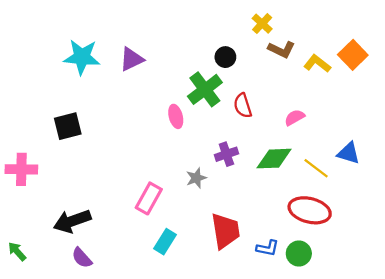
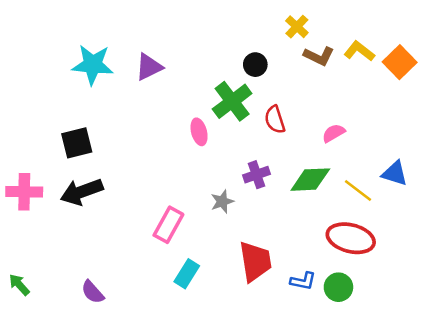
yellow L-shape: (317, 64) -> (359, 51), moved
black arrow: (72, 221) -> (82, 192), moved

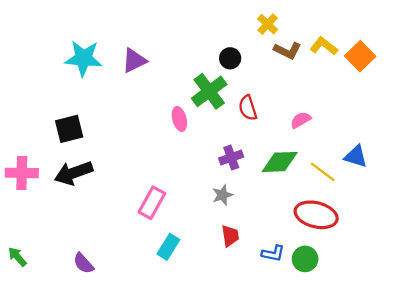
gray star: (222, 202) -> (222, 195), moved
red trapezoid: (255, 261) -> (230, 236), size x0.6

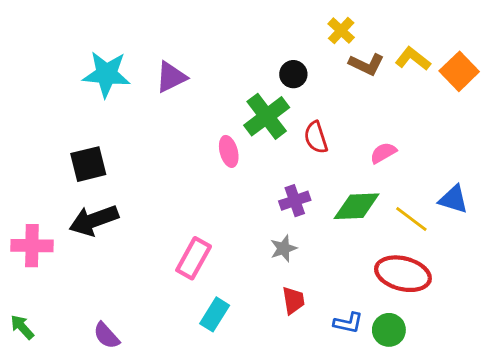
pink cross: (22, 173) -> (32, 246), moved

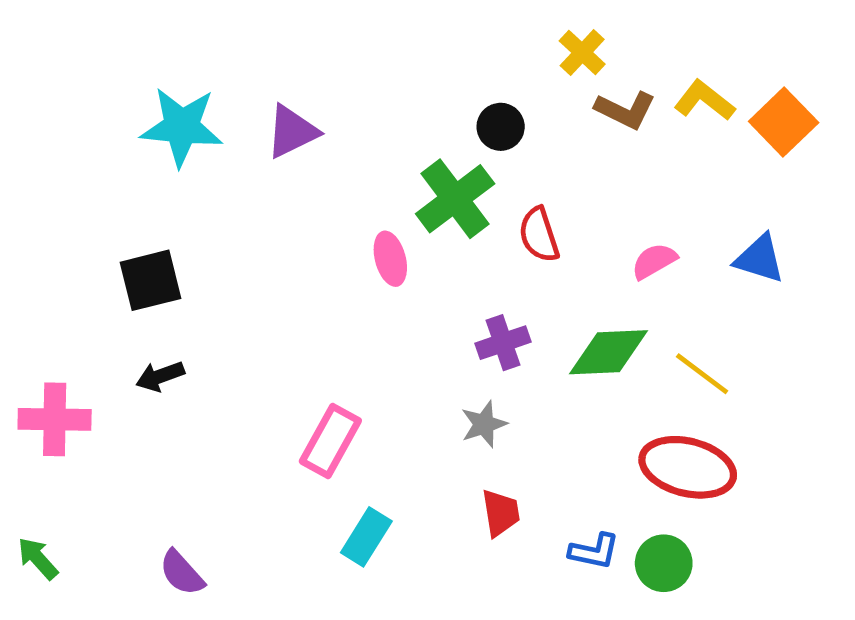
blue triangle: (454, 199) -> (760, 259), moved
black arrow: (94, 220) -> (160, 376), size x0.6

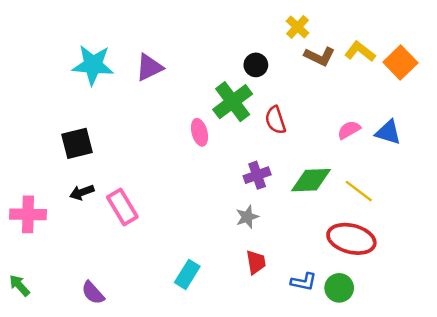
pink semicircle: (654, 261) -> (349, 130), moved
pink rectangle: (330, 441) -> (122, 207), moved, turned -60

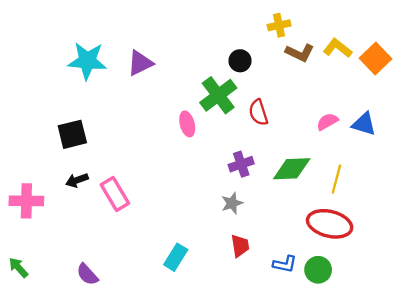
yellow cross: (298, 27) -> (279, 25), turned 35
yellow line: (359, 191) -> (336, 179), turned 68

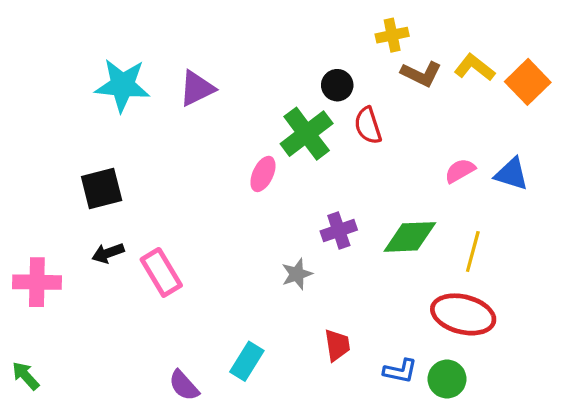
red semicircle: (258, 112) -> (368, 126), moved
pink ellipse: (187, 124) -> (263, 174), turned 40
gray star: (232, 203) -> (297, 274), moved
purple semicircle: (87, 274) -> (184, 385), moved

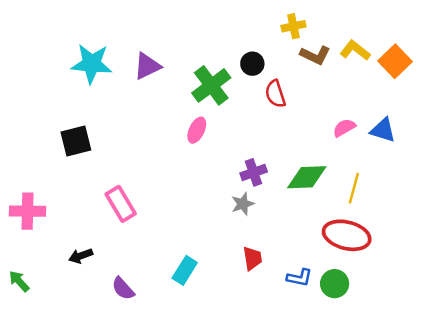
green cross: (307, 134) -> (211, 85), moved
black arrow: (108, 253) -> (81, 256), moved
gray star: (297, 274) -> (243, 204), moved
purple semicircle: (184, 385) -> (123, 288), moved

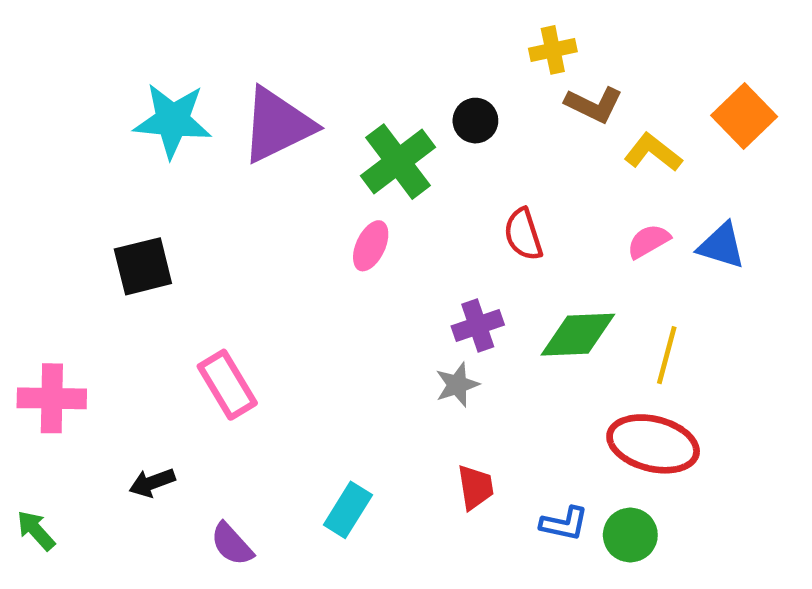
yellow L-shape: (355, 50) -> (653, 152), moved
purple triangle: (147, 66) -> (277, 125), size x1.5
red semicircle: (275, 94) -> (523, 234), moved

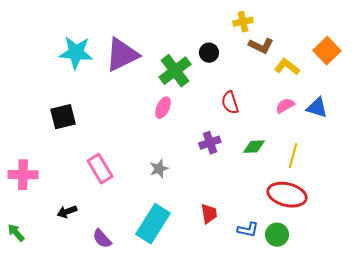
green diamond: (578, 335) -> (254, 147), size x0.7
gray star: (457, 385) -> (159, 169), moved
cyan rectangle: (348, 510) -> (153, 224), size x1.6

